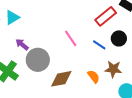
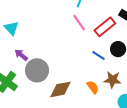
cyan triangle: (12, 18) -> (11, 28), turned -42
pink line: (71, 38) -> (79, 23), moved

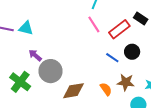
cyan triangle: (11, 28) -> (26, 28), turned -35

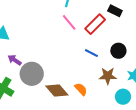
black circle: (132, 52) -> (118, 51), moved
orange semicircle: (106, 89) -> (81, 89), moved
brown diamond: (74, 91) -> (57, 90), turned 65

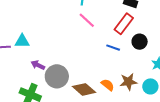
red rectangle: (95, 24) -> (124, 24), moved
brown star: (108, 76) -> (128, 82), moved

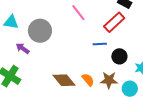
black circle: (140, 42) -> (119, 56), moved
blue line: (113, 48) -> (100, 44), turned -32
gray circle: (57, 76) -> (40, 31), moved

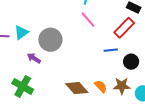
cyan triangle: (11, 22) -> (21, 32), turned -42

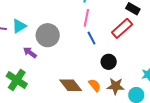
pink line: (88, 20) -> (86, 18), turned 48
blue line: (111, 50) -> (92, 38), moved, turned 64
black circle: (131, 62) -> (109, 62), moved

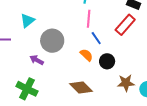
cyan triangle: (19, 26) -> (28, 21), moved
black circle: (109, 62) -> (107, 61), moved
orange semicircle: (95, 85) -> (86, 55), moved

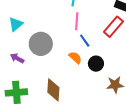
purple arrow: (37, 60) -> (17, 58), moved
brown diamond: (81, 87) -> (53, 90), moved, turned 50
green cross: (27, 89) -> (16, 92), turned -30

